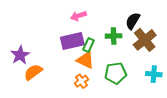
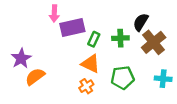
pink arrow: (78, 16) -> (54, 14), moved, turned -70
purple rectangle: (72, 41) -> (72, 27), moved
green rectangle: (88, 45) -> (94, 39), moved

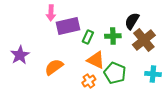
orange triangle: (91, 64) -> (96, 60), moved
orange semicircle: (35, 77) -> (54, 67), moved
green pentagon: (123, 78) -> (115, 73), turned 30
orange cross: (86, 86) -> (89, 81), moved

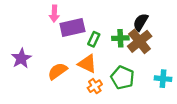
brown cross: (144, 40) -> (140, 41), moved
orange triangle: (96, 60) -> (87, 64), moved

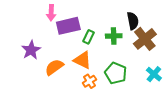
black semicircle: (141, 22) -> (133, 21), turned 138
brown cross: (140, 41) -> (145, 39), moved
purple star: (21, 58) -> (31, 50), moved
cyan cross: (163, 79) -> (154, 74), turned 35

